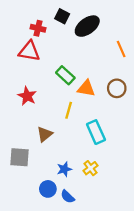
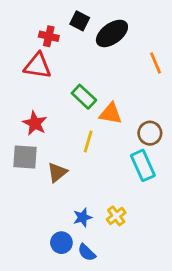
brown circle: (117, 88) -> (150, 133), moved
cyan rectangle: (96, 132) -> (143, 165), moved
gray square: (19, 157) -> (25, 157), moved

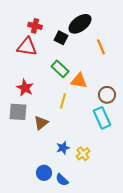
black square: (80, 21) -> (61, 38), moved
orange line: (155, 63) -> (101, 47), moved
blue star: (82, 217) -> (63, 148), moved

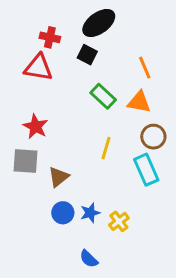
black ellipse: (80, 24) -> (99, 23), moved
green rectangle: (60, 69) -> (103, 96), moved
orange triangle: (79, 81) -> (139, 102), moved
yellow line: (63, 101) -> (106, 148), moved
blue circle: (44, 173) -> (63, 213), moved

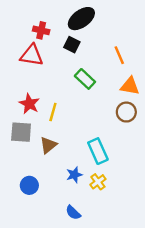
orange triangle: (139, 102) -> (130, 86), moved
yellow line: (106, 148) -> (53, 112), moved
cyan rectangle: (146, 170) -> (98, 151), moved
blue circle: (63, 213) -> (29, 185), moved

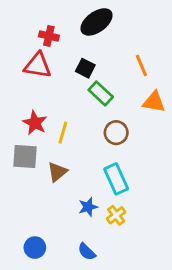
black square: (72, 45) -> (85, 68), moved
brown circle: (126, 112) -> (116, 133), moved
blue circle: (29, 185) -> (35, 248), moved

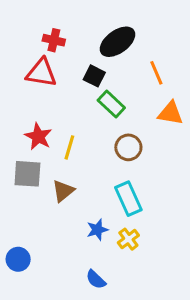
black ellipse: (97, 22) -> (118, 42), moved
blue circle: (35, 248) -> (18, 259), moved

